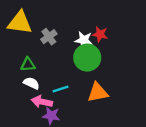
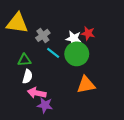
white semicircle: (31, 83) -> (27, 76), turned 80
cyan line: (60, 89) -> (53, 53), moved, turned 56

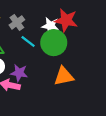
red star: (88, 33) -> (66, 20), size x1.5
purple star: (45, 105) -> (19, 73), moved

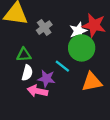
white star: (50, 26) -> (78, 31), turned -30
cyan line: (28, 41) -> (62, 66), moved

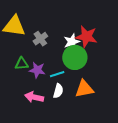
cyan line: (62, 66) -> (57, 74), turned -56
white semicircle: (27, 73) -> (58, 91), moved
purple star: (46, 79) -> (37, 70), moved

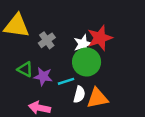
red star: (86, 37) -> (100, 38), turned -30
green triangle: (22, 64) -> (25, 69), turned 32
white semicircle: (58, 91) -> (79, 95), moved

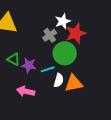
gray cross: (47, 40) -> (50, 35), moved
white star: (83, 44) -> (63, 21), moved

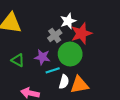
purple star: (29, 65) -> (42, 57), moved

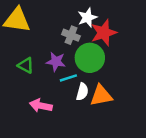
gray cross: (55, 36) -> (71, 35), turned -32

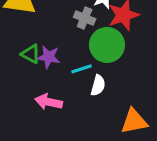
purple star: (56, 62) -> (49, 57), moved
orange triangle: (101, 96) -> (134, 121), moved

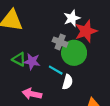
gray cross: (85, 18) -> (60, 42), moved
cyan line: (82, 69) -> (56, 70), turned 48

